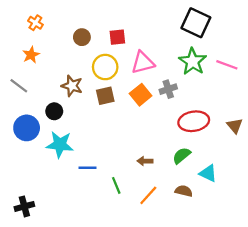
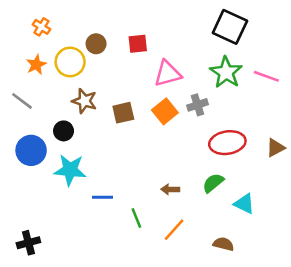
yellow circle: (105, 67) -> (70, 62), moved
brown triangle: (235, 126) -> (275, 148), turned 42
brown semicircle: (184, 191) -> (223, 244), moved

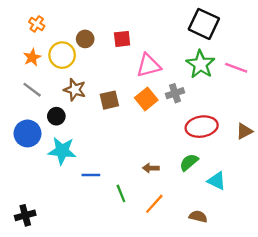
gray line: (22, 101) -> (32, 90), moved

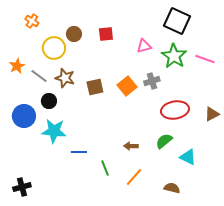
orange star: (32, 57) -> (17, 66), moved
pink triangle: (149, 65) -> (144, 46), moved, size x0.7
gray line: (32, 90) -> (39, 76), moved

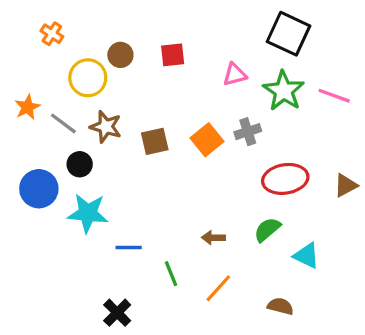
black cross: (22, 187) -> (117, 313), moved, turned -30

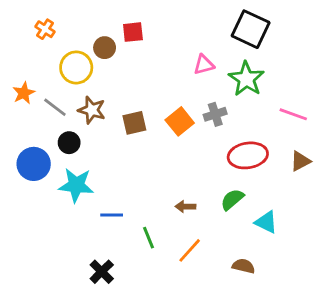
red square: (173, 55) -> (133, 32), moved
pink line: (334, 96) -> (293, 114), moved

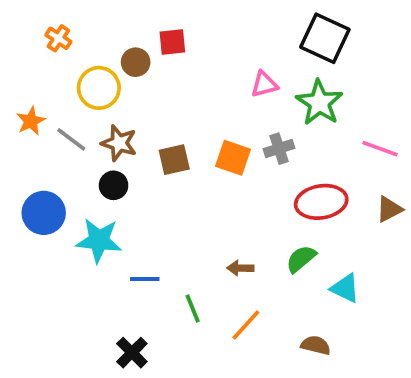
orange square: (180, 121) -> (233, 158), turned -32
black circle: (69, 143) -> (114, 185), moved

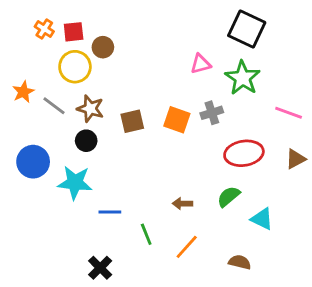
red square: (172, 42) -> (74, 32), moved

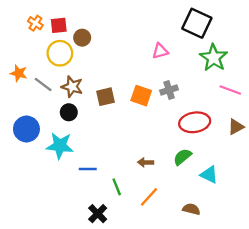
green star: (243, 78) -> (214, 58), moved
orange star: (23, 92) -> (19, 73), turned -30
black cross: (100, 268) -> (98, 214), moved

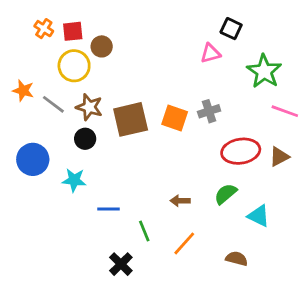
black square: (197, 23) -> (231, 29), moved, size x0.6
pink triangle: (160, 51) -> (210, 53), moved
brown square: (106, 97) -> (131, 119), size x1.5
brown triangle: (236, 127) -> (279, 157), moved
cyan star: (60, 146) -> (74, 180), size x0.7

